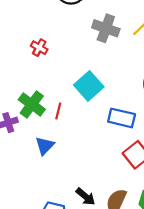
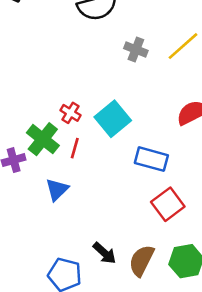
gray cross: (106, 28) -> (136, 50), size x0.7
red cross: (39, 48) -> (71, 113), moved

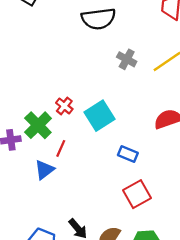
red line: (75, 148) -> (61, 148), moved
blue rectangle: (151, 159) -> (128, 154), size x0.7

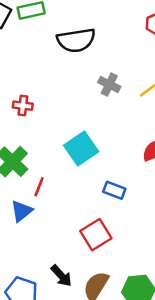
red cross: (64, 106) -> (23, 106), moved, turned -30
red square: (137, 194) -> (96, 235), moved

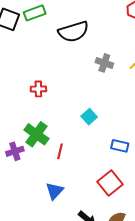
cyan square: (81, 148) -> (89, 117), size x0.6
blue triangle: (22, 211) -> (55, 191), moved

